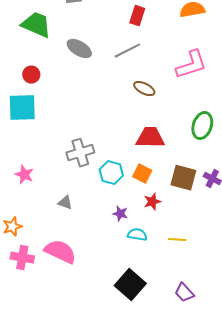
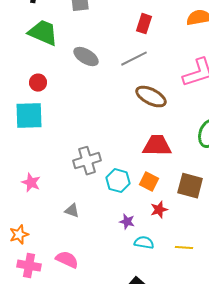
brown ellipse: (144, 89) -> (151, 97), size x1.4
pink semicircle: (60, 252) -> (67, 260), size x0.7

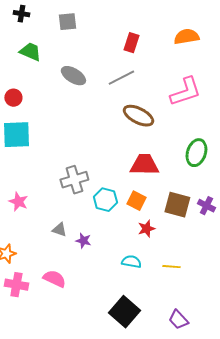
green trapezoid: (43, 33) -> (30, 52), size x0.7
red circle: (38, 83) -> (13, 98), moved
purple star: (127, 222) -> (83, 241), moved

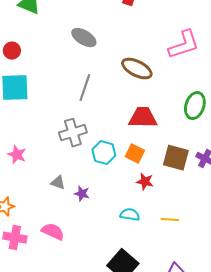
gray ellipse: (73, 76) -> (84, 38), moved
gray line: (121, 78) -> (85, 88), moved, turned -44
red star: (146, 229) -> (145, 182), turned 30

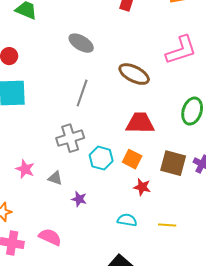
pink star: (17, 155) -> (25, 169), moved
gray triangle: (58, 183) -> (55, 178), moved

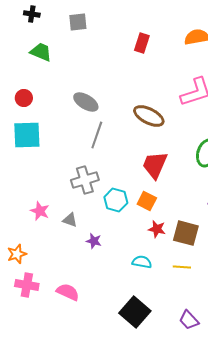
gray ellipse: (81, 43) -> (86, 102), moved
red trapezoid: (140, 123) -> (155, 165), turned -68
brown square: (173, 163) -> (186, 233), moved
pink semicircle: (50, 237) -> (68, 292), moved

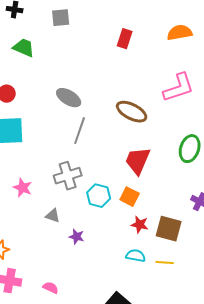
pink star: (40, 211) -> (23, 188), moved
cyan semicircle: (142, 262) -> (136, 256), moved
pink semicircle: (68, 292) -> (51, 288), size x0.7

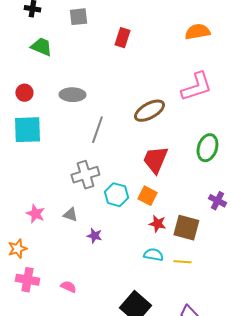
red rectangle: (125, 39) -> (122, 38), moved
gray ellipse: (69, 98) -> (72, 95), moved, turned -30
brown ellipse: (132, 112) -> (149, 111), turned -56
pink star: (23, 188) -> (35, 214), moved

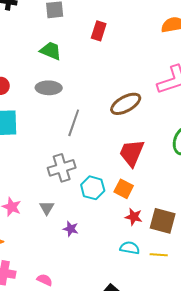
green trapezoid: (41, 47) -> (51, 51), moved
gray triangle: (70, 215) -> (47, 208), turned 42

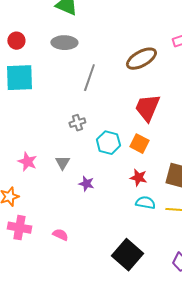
gray cross: (62, 168) -> (77, 123), size x0.6
red star: (134, 217) -> (138, 178), moved

